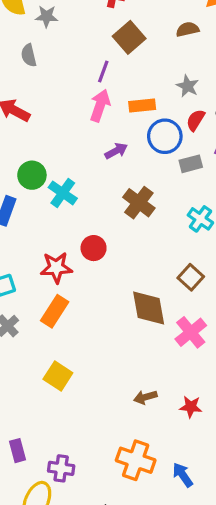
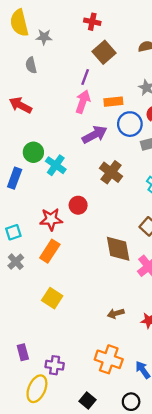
purple arrow: (116, 151) -> (95, 135), size x1.5

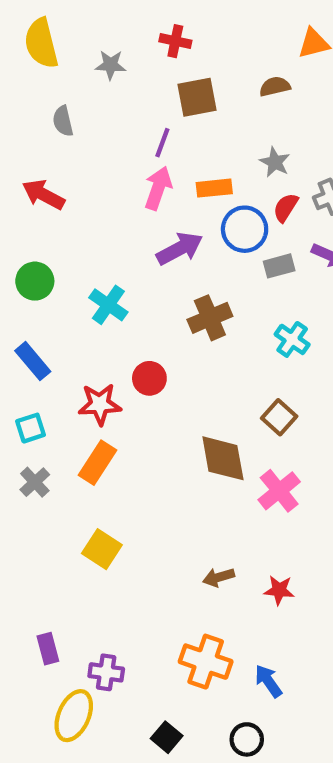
gray star: (44, 37) -> (111, 65), moved
brown square: (104, 52) -> (197, 97), turned 30
green circle: (33, 152) -> (35, 281), moved
brown cross: (111, 172) -> (210, 318), turned 30
blue rectangle: (15, 178) -> (33, 361), moved, turned -60

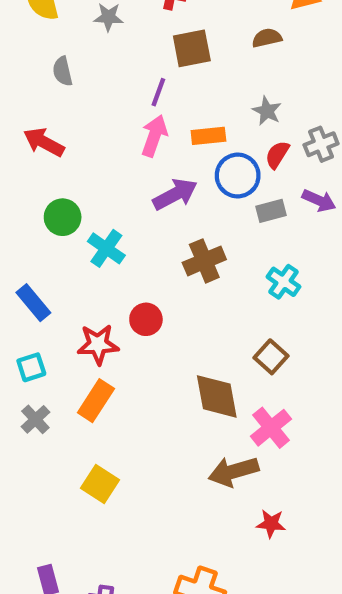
green circle: (35, 281) -> (63, 217), moved
brown arrow: (219, 577) -> (233, 471), moved, size x1.6

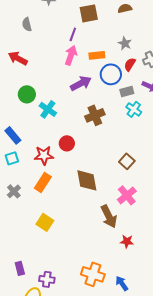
cyan cross: (284, 282) -> (134, 109), moved
cyan square: (31, 367) -> (12, 158), moved
brown diamond: (217, 396) -> (87, 180), moved
brown arrow: (233, 471) -> (109, 216), turned -100

